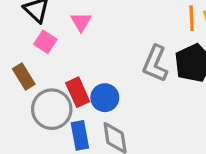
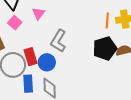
gray L-shape: (155, 64) -> (58, 41), moved

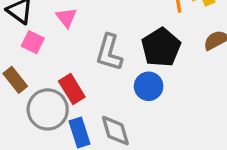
black pentagon: (105, 48) -> (161, 47), moved
blue circle: (47, 62) -> (149, 86), moved

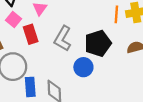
red rectangle: (72, 89) -> (31, 34), moved

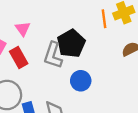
black pentagon: (98, 43) -> (71, 43), moved

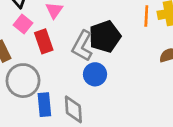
blue circle: (81, 81) -> (95, 74), moved

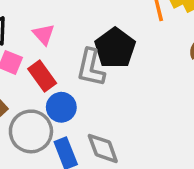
blue circle: (95, 74) -> (61, 107), moved

